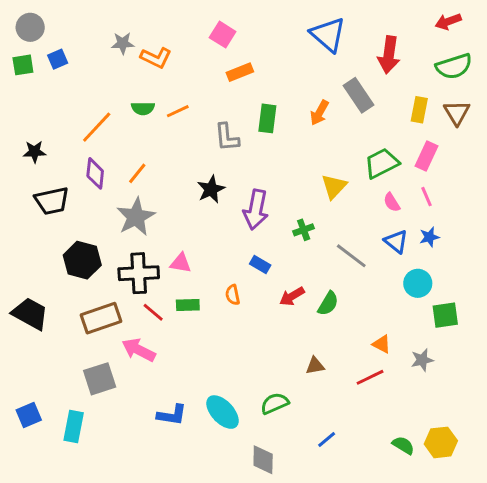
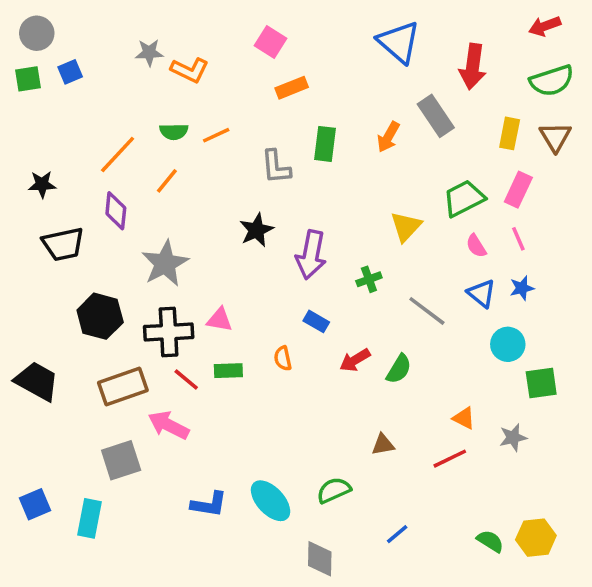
orange line: (137, 173) -> (167, 181), moved

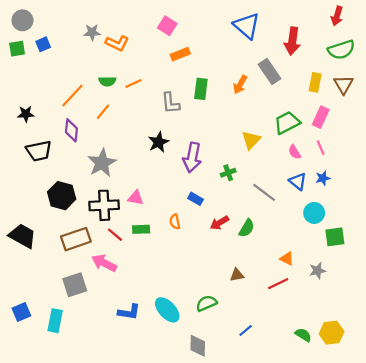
red arrow: (545, 26) -> (337, 16), turned -54

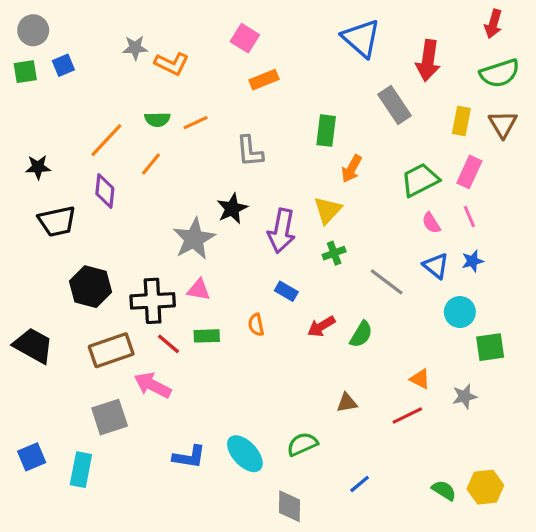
orange arrow: (240, 85) -> (352, 169), moved
green rectangle: (201, 89) -> (326, 131), moved
yellow triangle: (251, 140) -> (328, 210), moved
gray star: (102, 163) -> (194, 239), moved

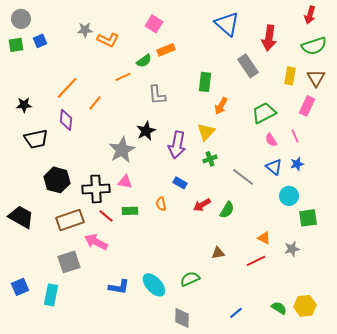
green semicircle: (157, 119) -> (144, 61), moved, turned -35
pink rectangle: (469, 172) -> (307, 106), moved
blue line: (360, 484) -> (236, 313), moved

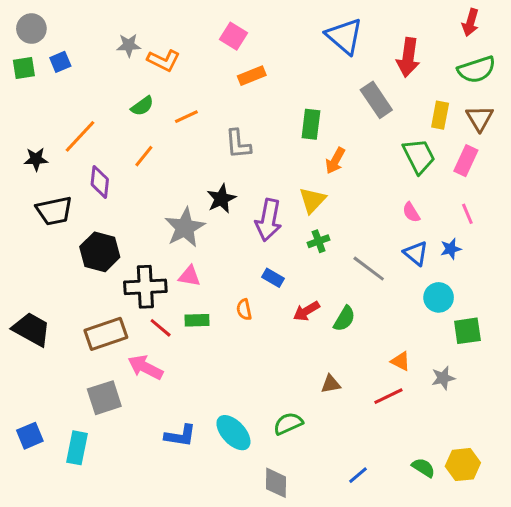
green semicircle: (144, 61) -> (142, 106), moved
orange line: (67, 88) -> (80, 136), moved
green trapezoid: (264, 113) -> (419, 156), moved, turned 90
pink line: (295, 136) -> (467, 214), moved
black hexagon: (57, 180) -> (100, 252), moved

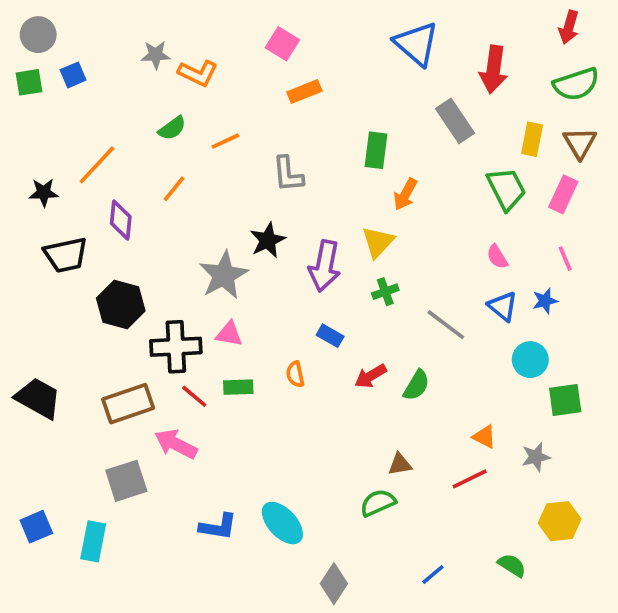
green semicircle: (288, 424) -> (378, 503), moved
yellow hexagon: (463, 465) -> (560, 521), moved
gray diamond: (276, 483) -> (334, 584), turned 32

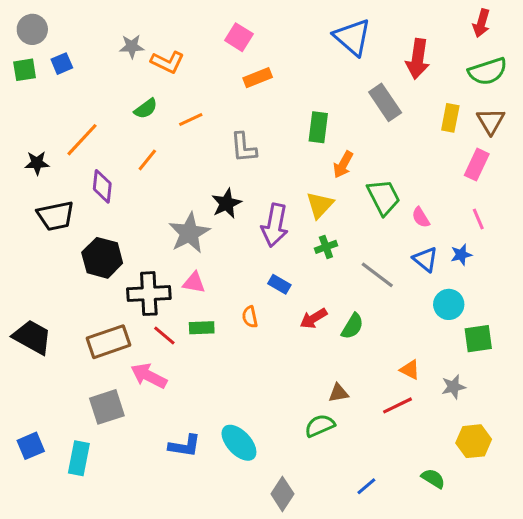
green trapezoid: (506, 189) -> (383, 197), moved

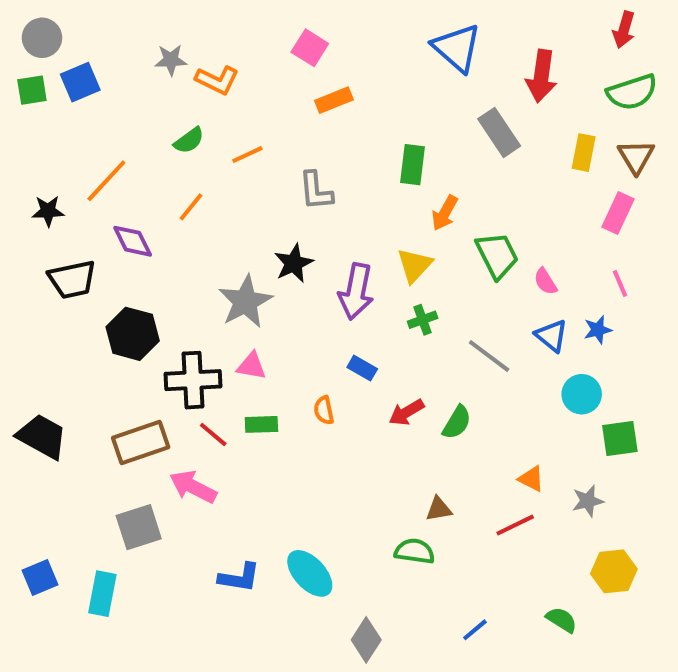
blue square: (62, 64) -> (80, 82), size x1.4
purple diamond: (102, 186) -> (133, 241), turned -32
green semicircle: (320, 426) -> (415, 551), turned 32

